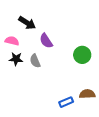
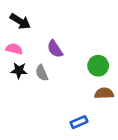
black arrow: (27, 23) -> (20, 21), moved
brown semicircle: (87, 94) -> (104, 93), moved

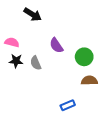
black arrow: (20, 21) -> (33, 14), moved
purple semicircle: (55, 49) -> (56, 45), moved

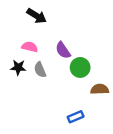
pink semicircle: (12, 42) -> (30, 47), moved
green circle: (84, 57) -> (80, 67), moved

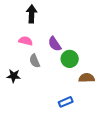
black arrow: (37, 16) -> (32, 14), turned -120
black star: (18, 67) -> (14, 76), moved

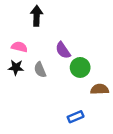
pink semicircle: (26, 41) -> (19, 47), moved
black star: (14, 76) -> (16, 67), moved

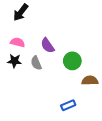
black arrow: (37, 16) -> (21, 12), moved, turned -144
purple semicircle: (63, 50) -> (48, 45), moved

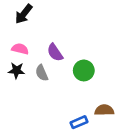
brown semicircle: (90, 81) -> (104, 110), moved

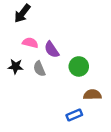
pink semicircle: (20, 49) -> (30, 43), moved
brown semicircle: (104, 110) -> (92, 95), moved

